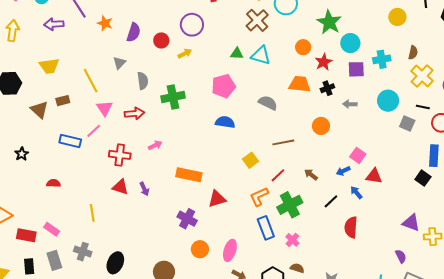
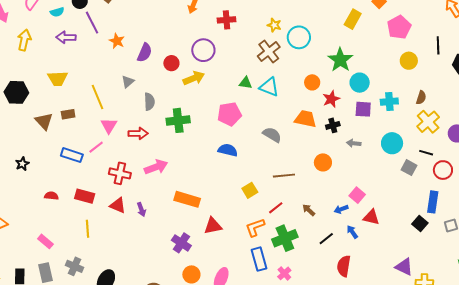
yellow arrow: (185, 53) -> (194, 78), size x1.5
pink arrow: (155, 145) -> (156, 167), size x1.6
red rectangle: (26, 235) -> (85, 196), moved

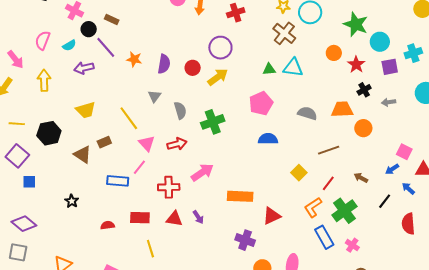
orange trapezoid: (305, 119) -> (342, 109), moved

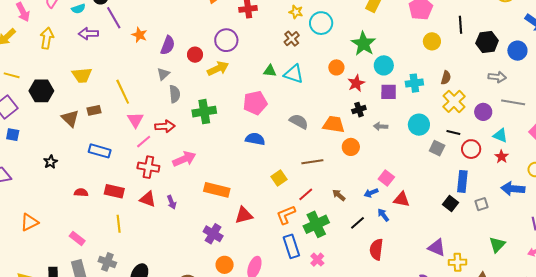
brown cross: (284, 33) -> (292, 39), size x0.7
gray triangle: (154, 96) -> (163, 74), moved
pink line: (139, 167) -> (144, 142), moved

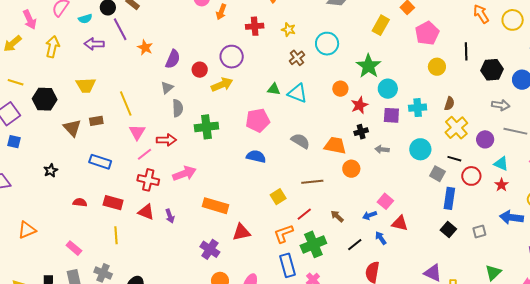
yellow star: (296, 12) -> (288, 30), moved
blue rectangle: (462, 181) -> (449, 198), moved

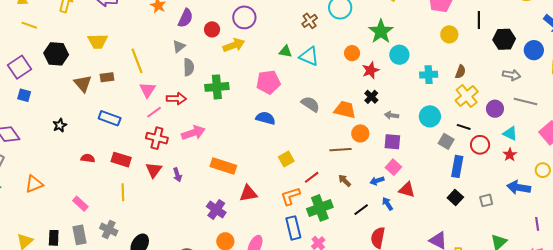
yellow line: (16, 82) -> (29, 25), moved
purple square: (391, 115) -> (392, 142), moved
black cross: (361, 132) -> (371, 97), turned -32
brown line: (312, 182) -> (340, 150), moved
red triangle: (146, 212) -> (154, 170), turned 42

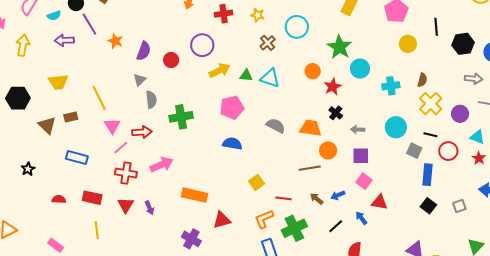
yellow arrow: (234, 45) -> (219, 70), moved
red line: (312, 177) -> (284, 198), turned 49
blue arrow: (377, 181) -> (338, 195), moved

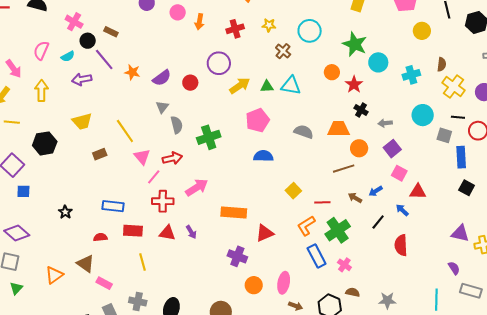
purple semicircle: (144, 51) -> (162, 78), turned 42
brown triangle: (47, 125) -> (85, 264), moved
purple square: (361, 156) -> (392, 149), turned -30
blue rectangle: (77, 158) -> (113, 206), moved
red triangle: (126, 205) -> (167, 233), turned -42

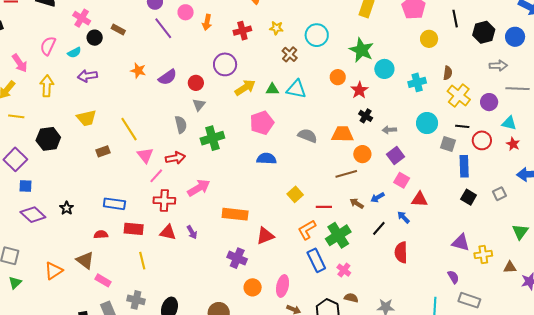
purple line: (104, 59) -> (163, 28), moved
gray triangle: (162, 107) -> (199, 105), moved
purple diamond: (17, 233) -> (33, 215), moved

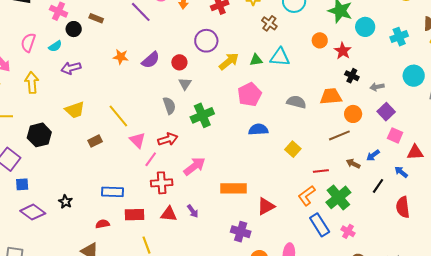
yellow square: (295, 194) -> (293, 149), moved

